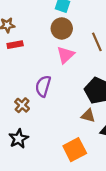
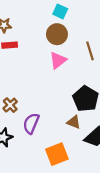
purple semicircle: (43, 86) -> (31, 123), moved

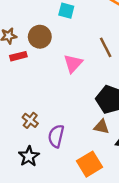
brown circle: (57, 34) -> (40, 37), moved

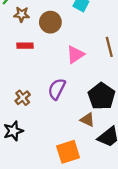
red rectangle: (18, 56) -> (25, 46), moved
purple semicircle: (56, 136) -> (57, 89), moved

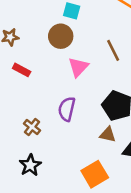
brown circle: (50, 22) -> (61, 36), moved
red rectangle: (25, 46) -> (22, 70), turned 42

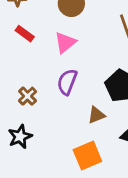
pink triangle: (78, 67) -> (65, 43), moved
brown triangle: (108, 135) -> (96, 115), moved, turned -42

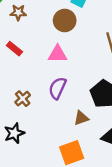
red rectangle: (25, 34) -> (14, 49), moved
pink triangle: (65, 43) -> (58, 54), turned 36

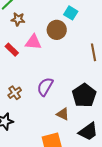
pink triangle: (58, 54) -> (33, 42), moved
brown triangle: (81, 118) -> (63, 114), turned 40

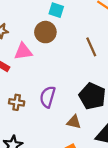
brown cross: (15, 93) -> (17, 102), moved, turned -32

